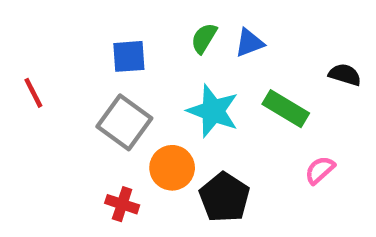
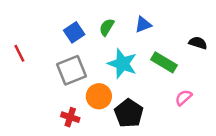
green semicircle: (204, 38) -> (107, 27), moved
blue square: (129, 56) -> (74, 32), turned -30
gray square: (124, 122) -> (72, 70), turned 32

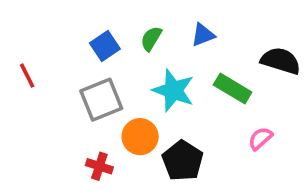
black semicircle: (198, 43) -> (281, 61), size x1.5

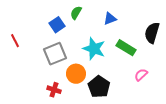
green semicircle: (151, 39) -> (76, 13), moved
black semicircle: (281, 61) -> (152, 33), turned -90

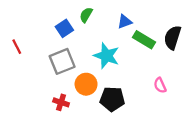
green rectangle: (126, 48) -> (144, 40), moved
pink semicircle: (141, 75) -> (160, 85), turned -72
black pentagon: (99, 87) -> (112, 99), turned -30

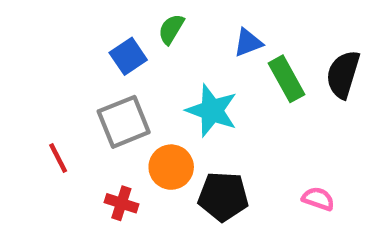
green rectangle: (144, 40) -> (287, 79), turned 30
red line: (17, 47) -> (58, 158), moved
pink semicircle: (160, 85) -> (318, 199), moved, turned 133

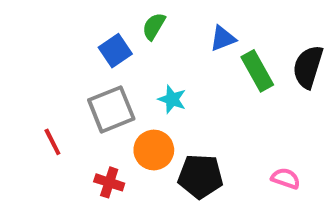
cyan star: (212, 111) -> (172, 99), moved, size x0.6

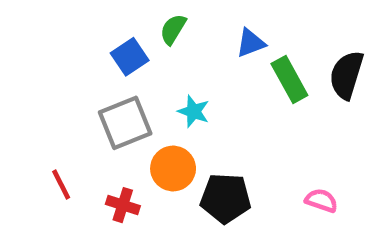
red line: (52, 142) -> (61, 184), moved

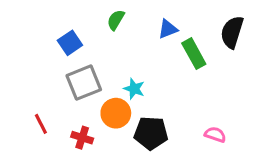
blue square: (130, 57) -> (70, 43), moved
black semicircle: (346, 75) -> (232, 32), moved
cyan star: (194, 111) -> (134, 89), moved

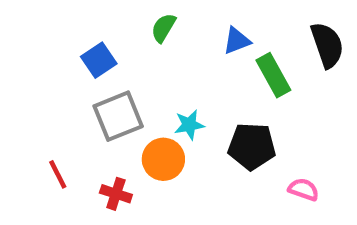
black semicircle: (232, 32) -> (327, 45), turned 144
cyan star: (134, 89) -> (189, 125), turned -30
black pentagon: (151, 133) -> (252, 146), moved

